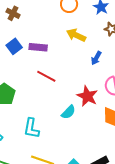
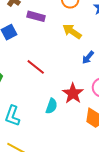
purple rectangle: (38, 47) -> (36, 16), moved
cyan semicircle: (68, 112) -> (52, 106), turned -35

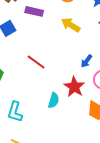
blue arrow: (88, 57) -> (87, 61), moved

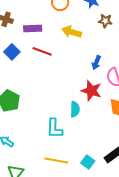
red line: (36, 62) -> (42, 51), moved
cyan L-shape: (15, 112) -> (54, 128), moved

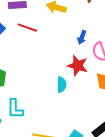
cyan L-shape: (54, 128) -> (15, 109), moved

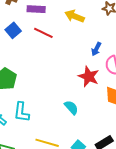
cyan semicircle: (62, 85) -> (71, 107), moved, turned -49

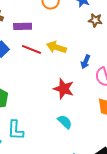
yellow arrow: (75, 16) -> (56, 47), moved
red star: (89, 77) -> (64, 89), moved

